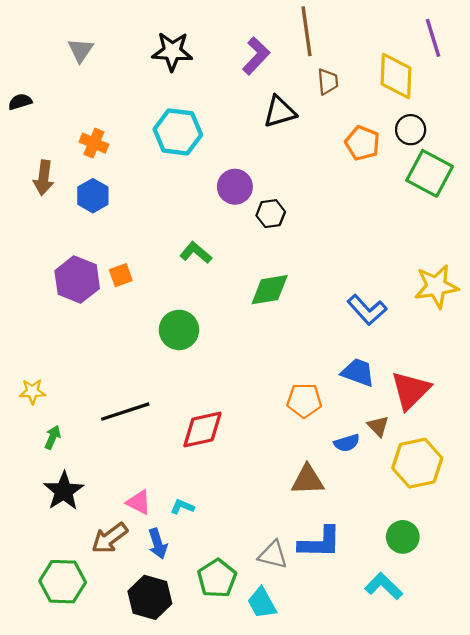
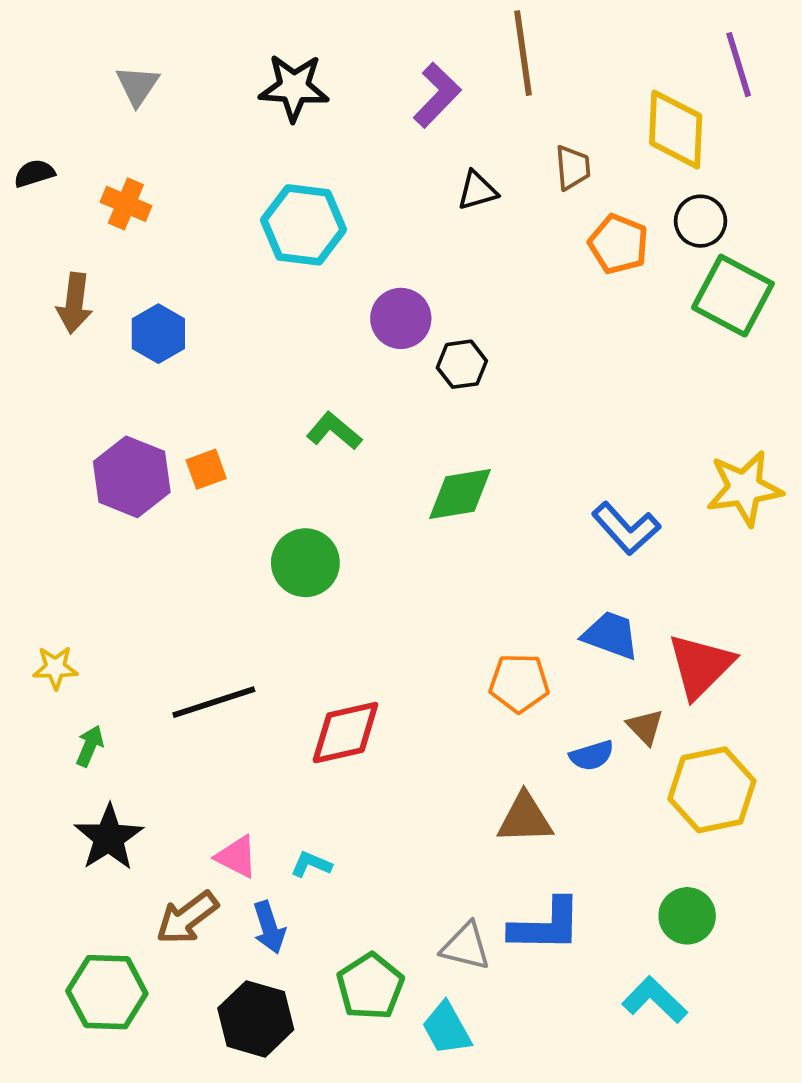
brown trapezoid: (328, 82) -> (573, 168), moved
black triangle: (280, 112) -> (477, 191), size x0.7
orange cross: (94, 143) -> (126, 204), moved

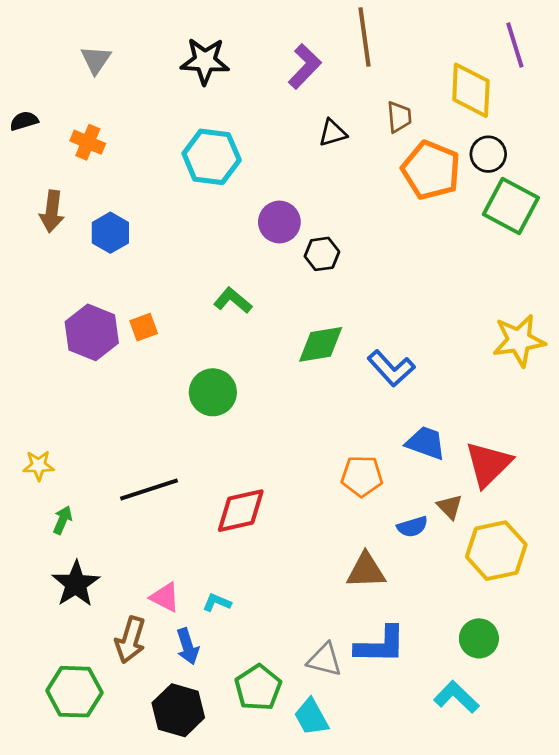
orange pentagon: (618, 244) -> (431, 170), size x1.4
blue L-shape: (626, 528) -> (391, 368), moved
brown arrow: (187, 918) -> (130, 640), turned -36

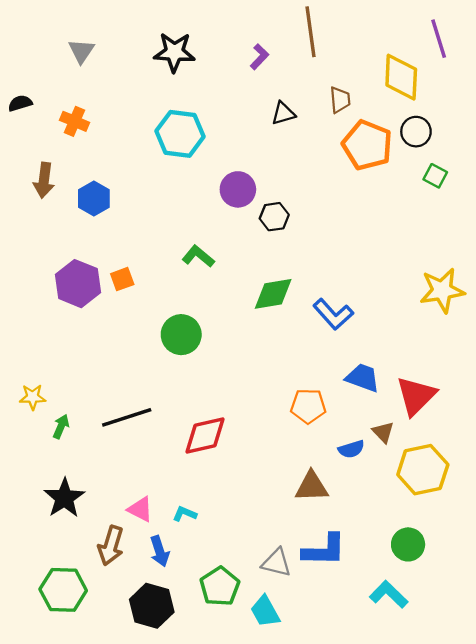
purple L-shape: (305, 66) -> (259, 57), size x0.7
green square: (511, 206) -> (435, 176), size x0.5
green arrow: (63, 520) -> (61, 426), moved

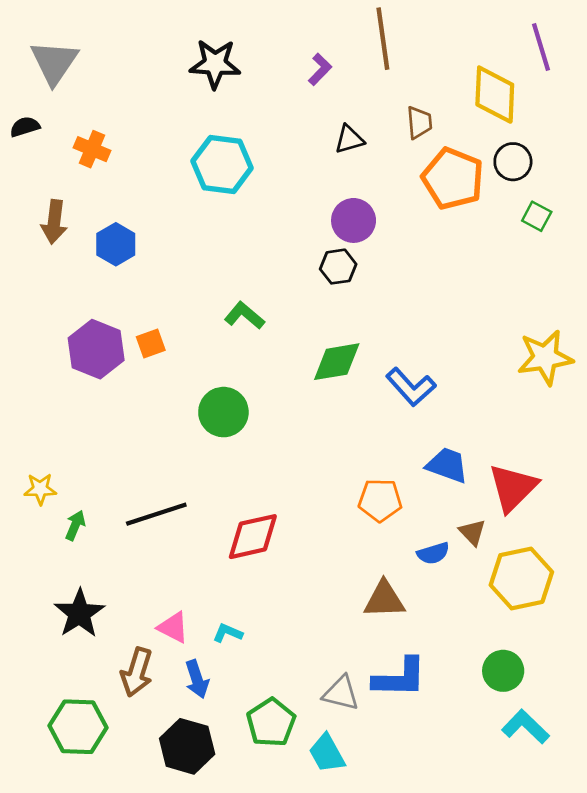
gray triangle: (81, 51) -> (54, 62), moved, size x1.5
purple circle: (238, 189) -> (354, 220), moved
cyan L-shape: (389, 594) -> (526, 727), moved

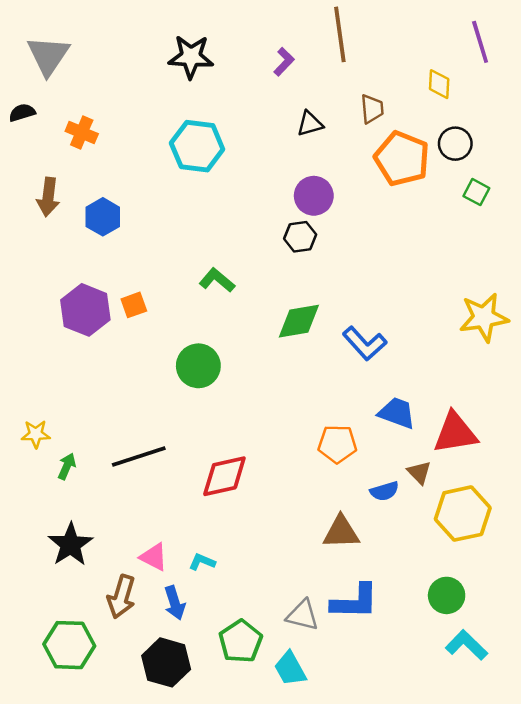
yellow diamond: (495, 95) -> (439, 84), size x0.6
red triangle: (513, 488) -> (455, 433), turned 36

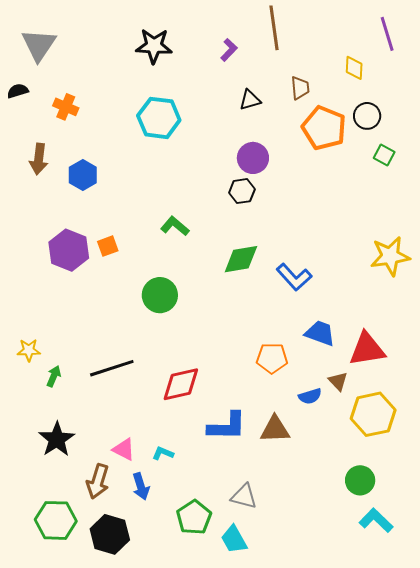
blue L-shape: (355, 602) -> (227, 426), moved
black hexagon: (166, 662) -> (110, 534), moved

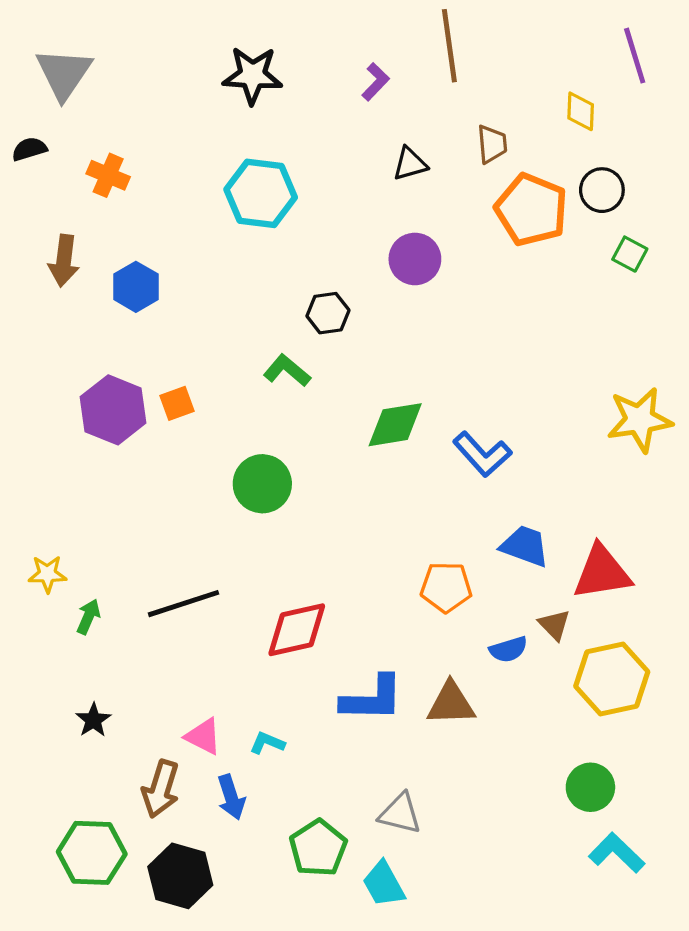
black hexagon: (242, 191) -> (328, 313), moved
black star: (57, 439) -> (93, 720), size x0.6

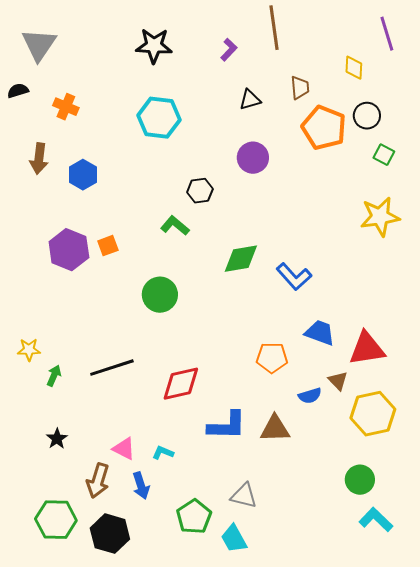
yellow star: (640, 420) -> (380, 217), moved

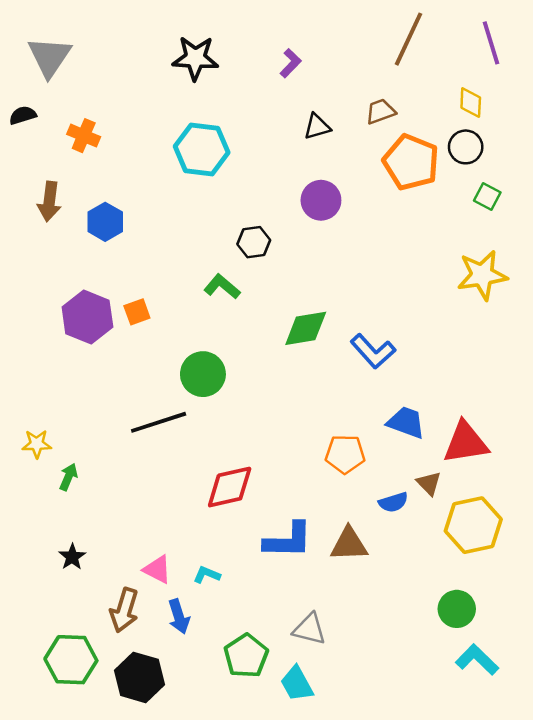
brown line: (274, 28) -> (409, 39), moved, turned 33
yellow diamond: (354, 68) -> (471, 103), moved
brown trapezoid: (300, 88) -> (381, 111), turned -105
black line: (112, 368) -> (159, 422), moved

